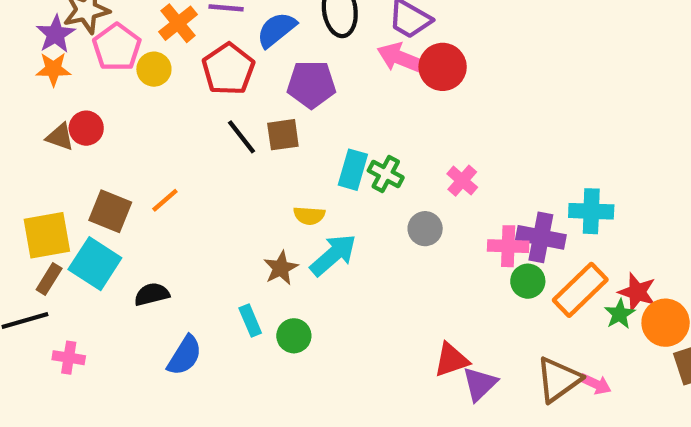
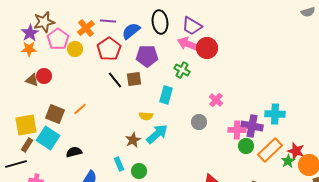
green cross: (386, 174) -> (182, 70), moved

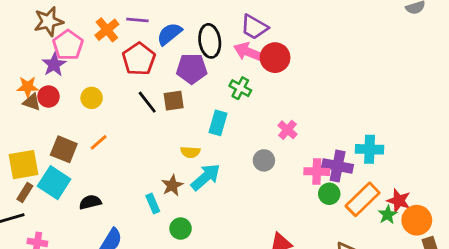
black ellipse: (160, 22) -> (210, 41), moved
purple star: (30, 33) -> (54, 65), moved
orange star: (29, 49) -> (28, 87), moved
yellow circle: (75, 49) -> (92, 98), moved
cyan rectangle: (119, 164) -> (153, 204), moved

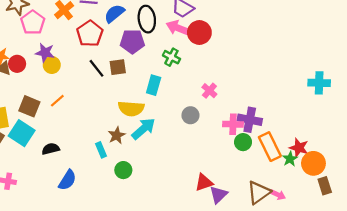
purple star: (54, 65) -> (45, 53), moved, turned -30
cyan cross: (370, 149) -> (319, 83), moved
yellow semicircle: (190, 152) -> (131, 109), size x1.6
orange rectangle: (363, 199) -> (270, 147), turned -72

